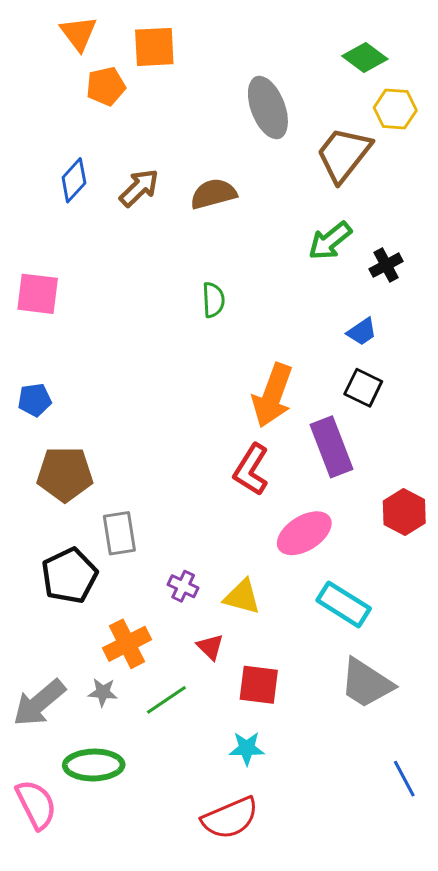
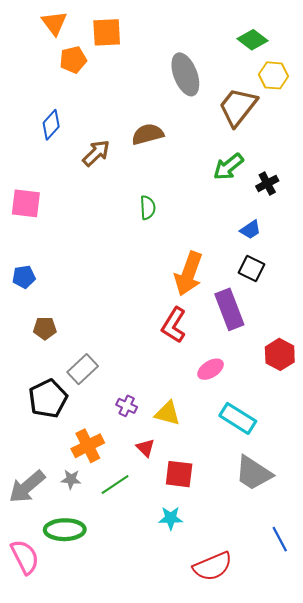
brown arrow: (139, 188) -> (96, 153), moved
brown pentagon: (65, 474) -> (45, 328), size x0.6
gray rectangle: (119, 533) -> (83, 369), turned 56
pink ellipse: (304, 533) -> (211, 369), size x0.7
red semicircle: (230, 818) -> (213, 566), moved

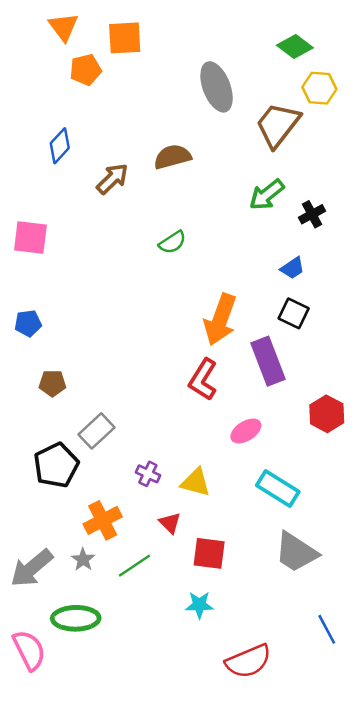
green semicircle: (148, 208) -> (172, 242), turned 60
gray star: (71, 479) -> (83, 560), turned 30

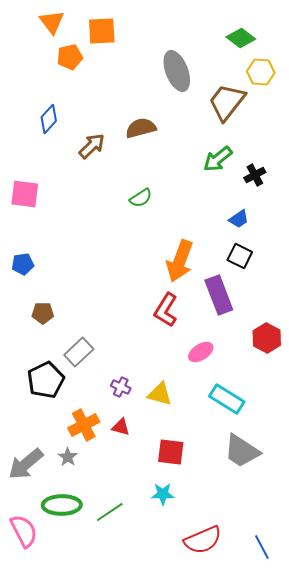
red triangle: (170, 523) -> (121, 427), moved, turned -30
green line: (134, 566) -> (110, 512), moved
blue line: (327, 629) -> (262, 547), moved

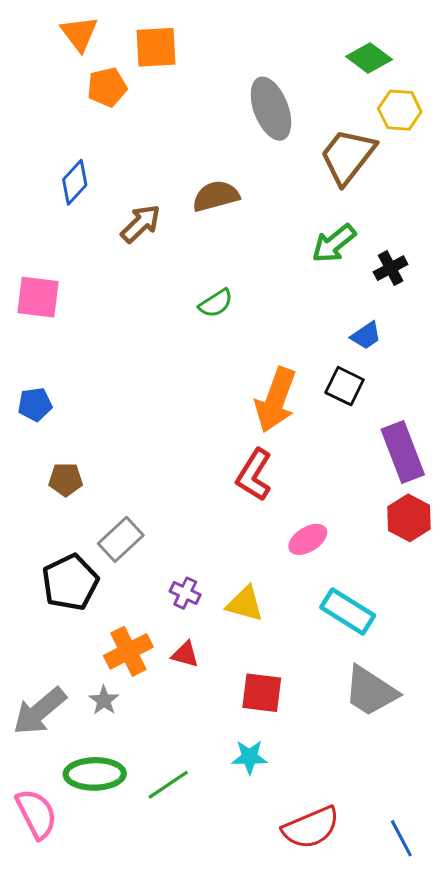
black square: (240, 256) -> (345, 386), moved
purple rectangle: (219, 295) -> (403, 452), moved

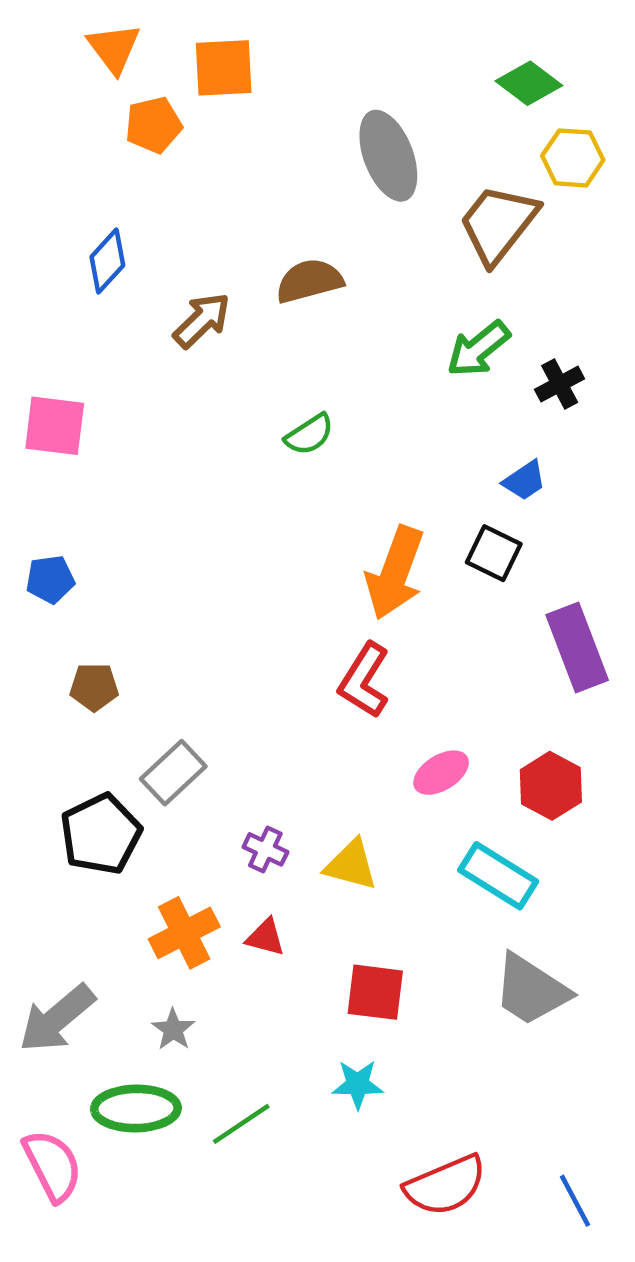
red hexagon: (409, 518) -> (551, 786), moved
gray star: (104, 700) -> (173, 1029), moved

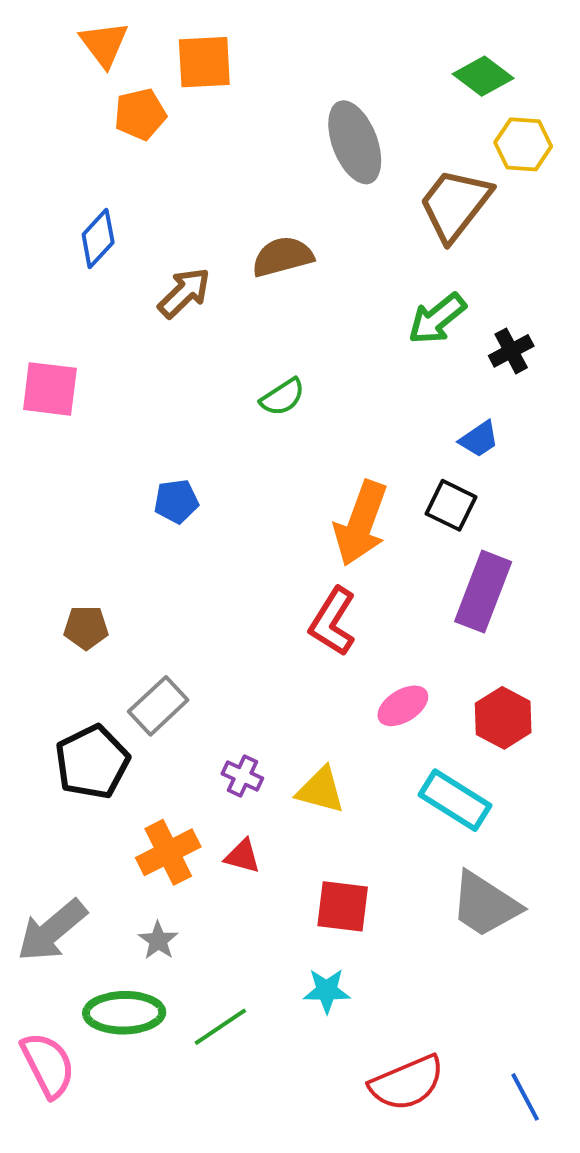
blue pentagon: (50, 579) -> (176, 501), moved
purple rectangle: (577, 647) -> (483, 592), moved, turned 42

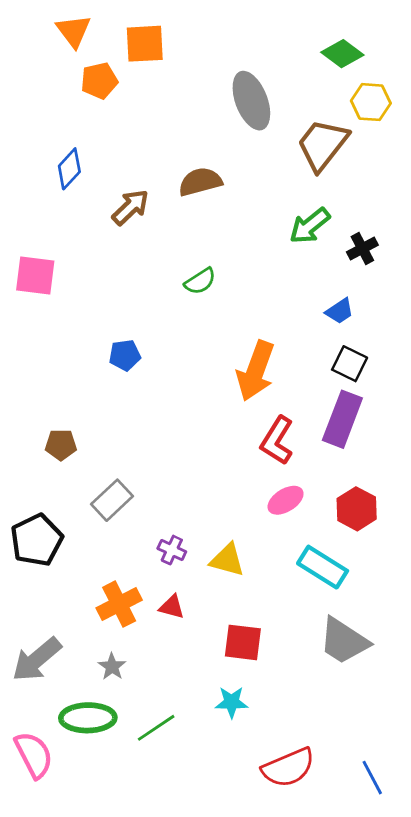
black square: (451, 505) -> (350, 364), moved
red L-shape: (333, 622) -> (277, 440), moved
black pentagon: (92, 762) -> (37, 540), moved

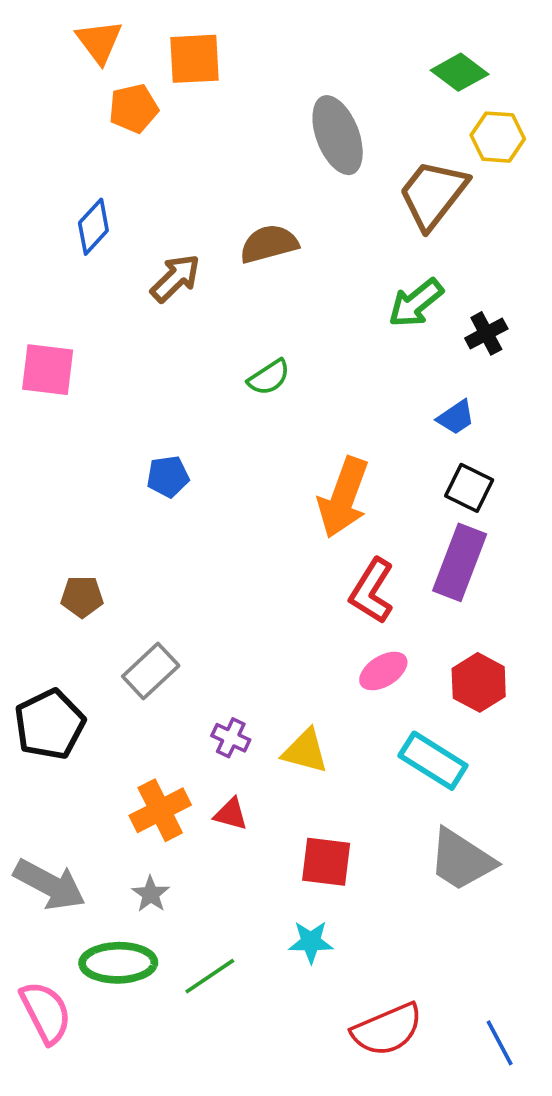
gray arrow: (37, 660) -> (50, 885), turned -112

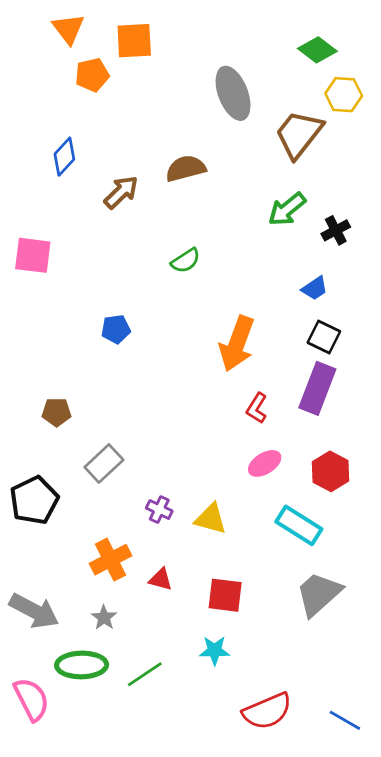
red L-shape: (372, 591) -> (257, 408), size x0.7
red triangle: (231, 814) -> (161, 579), moved
gray trapezoid: (462, 860) -> (319, 594), turned 105
blue line: (500, 1043) -> (345, 720), turned -32

